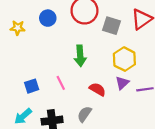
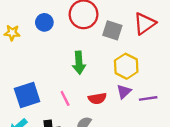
pink line: (61, 83) -> (65, 98), moved
blue square: (32, 86) -> (27, 95), size x1.6
red semicircle: (97, 89) -> (97, 98), turned 140

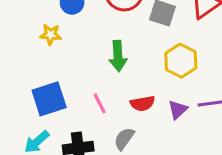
yellow star: (12, 33) -> (51, 35), moved
purple triangle: (124, 92) -> (178, 110), moved

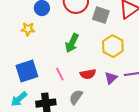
green arrow: (118, 56) -> (72, 43), turned 30

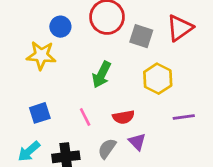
yellow star: (28, 29) -> (41, 55), size x1.5
blue square: (27, 71) -> (40, 113), size x0.7
purple triangle: (111, 78) -> (137, 142), moved, turned -32

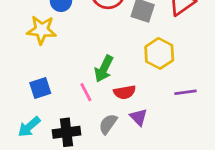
green arrow: (102, 75) -> (104, 69), moved

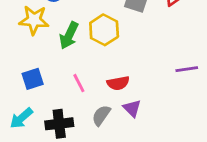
yellow hexagon: (159, 53) -> (104, 30), moved
green arrow: (104, 69) -> (69, 35), moved
purple line: (186, 92) -> (187, 69), moved

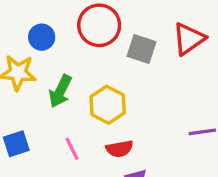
yellow hexagon: (104, 30) -> (108, 105), moved

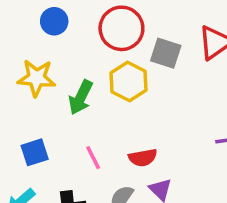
blue circle: (42, 37) -> (54, 21), moved
yellow hexagon: (108, 105) -> (129, 81), moved

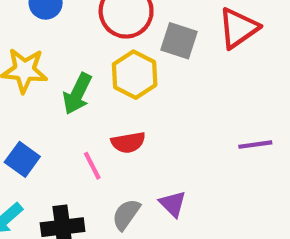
blue square: (35, 152) -> (22, 159), turned -36
red semicircle: (143, 158) -> (128, 142), moved

